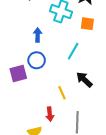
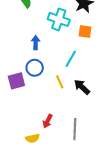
yellow line: (62, 93) -> (60, 82), moved
red arrow: (50, 114) -> (48, 121), turned 32

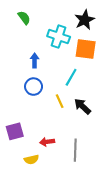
orange square: (85, 32) -> (86, 49), size x1.5
purple square: (16, 81) -> (15, 131), moved
red arrow: (48, 121) -> (47, 142), turned 56

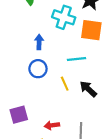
cyan line: (71, 77) -> (76, 59), turned 54

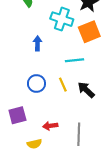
orange square: (91, 30) -> (89, 32), turned -30
blue circle: (38, 69) -> (36, 84), moved

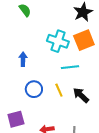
cyan cross: (62, 19) -> (58, 41), moved
blue arrow: (38, 43) -> (23, 59), moved

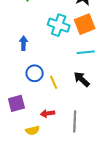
cyan line: (70, 67) -> (86, 52), moved
yellow line: (59, 90) -> (54, 82), moved

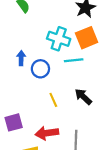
cyan line: (86, 52) -> (74, 60), moved
blue circle: (35, 73) -> (40, 69), moved
red arrow: (48, 113) -> (47, 133), size x1.5

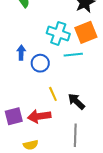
black arrow: (83, 97) -> (76, 101), moved
red arrow: (47, 133) -> (39, 116), moved

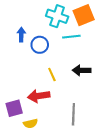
black arrow: (76, 101) -> (82, 70), moved, turned -42
purple square: (14, 116) -> (14, 108), moved

